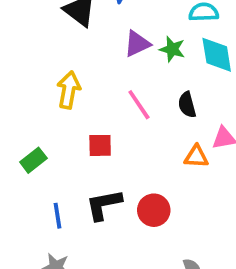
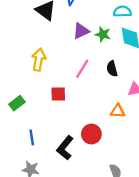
pink line: (139, 105) -> (82, 69), turned 66
orange triangle: (196, 157) -> (118, 111), moved
black L-shape: (104, 205) -> (65, 148), moved, turned -40

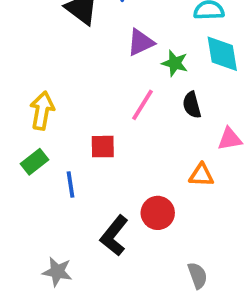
green star: (103, 34) -> (175, 63), moved
yellow arrow: (39, 60) -> (42, 111), moved
blue line: (32, 137) -> (71, 184), moved

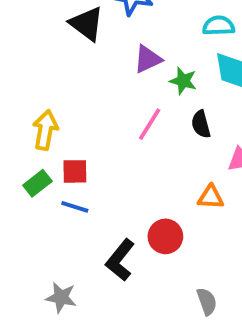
red square: (103, 147) -> (75, 171), moved
blue line: (71, 184) -> (75, 207), turned -64

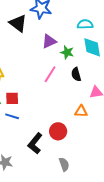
gray semicircle: (207, 301) -> (64, 164), moved

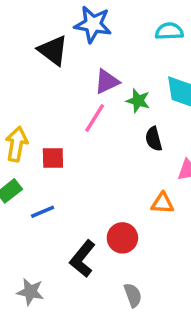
cyan semicircle: (85, 24) -> (169, 31), moved
pink line: (50, 74) -> (95, 118), moved
red square: (12, 98) -> (53, 158), moved
blue line: (12, 116) -> (43, 212), turned -40

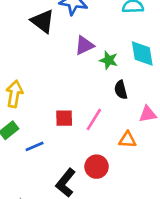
pink line: (95, 118) -> (94, 119), moved
red square: (53, 158) -> (64, 118), moved

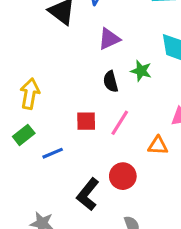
green star: (109, 60) -> (141, 71), moved
black semicircle: (121, 90) -> (111, 82), moved

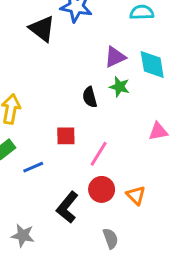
purple triangle: (109, 39) -> (115, 57), moved
pink line: (120, 123) -> (99, 154), moved
orange triangle: (158, 146) -> (136, 195), moved, turned 42

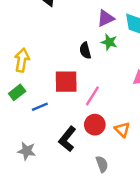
red square: (66, 136) -> (66, 82), size x1.5
gray star: (23, 236) -> (27, 151), moved

